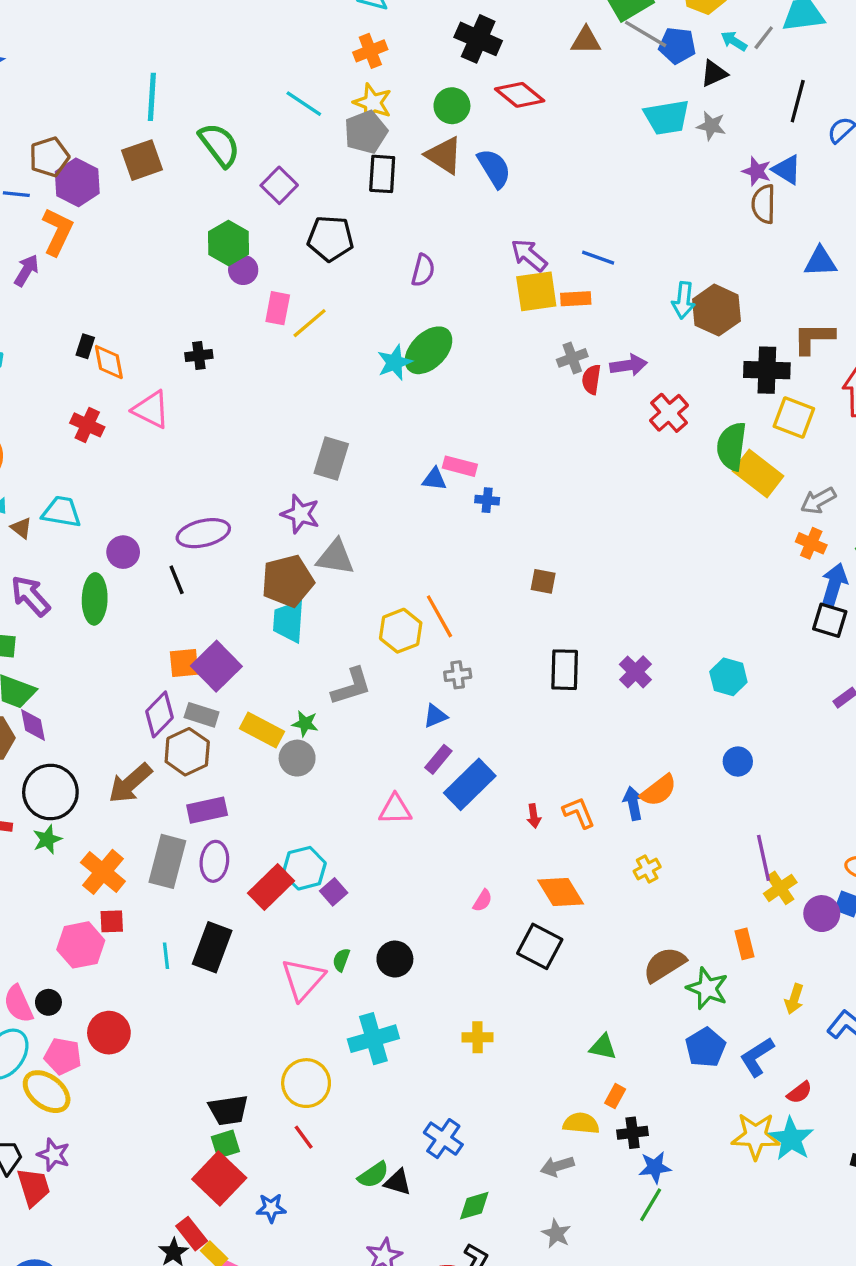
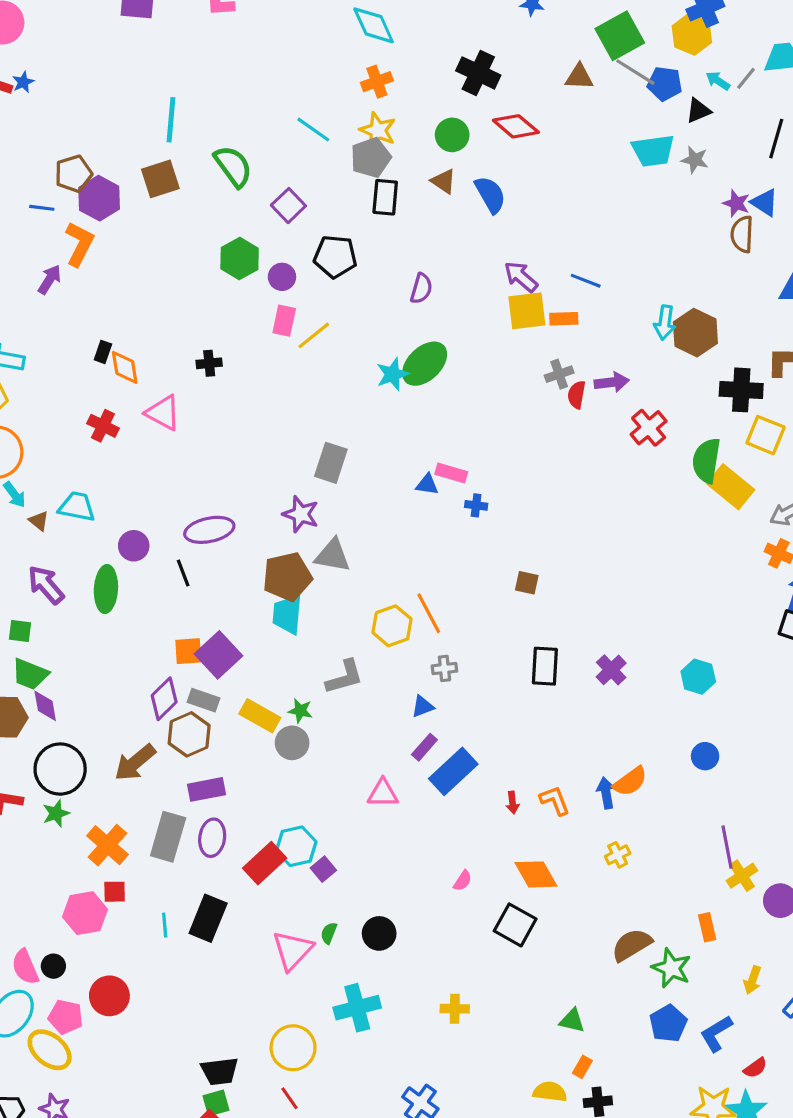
brown triangle: (444, 155) -> (444, 181), size x0.7
purple circle: (243, 270) -> (282, 277), moved

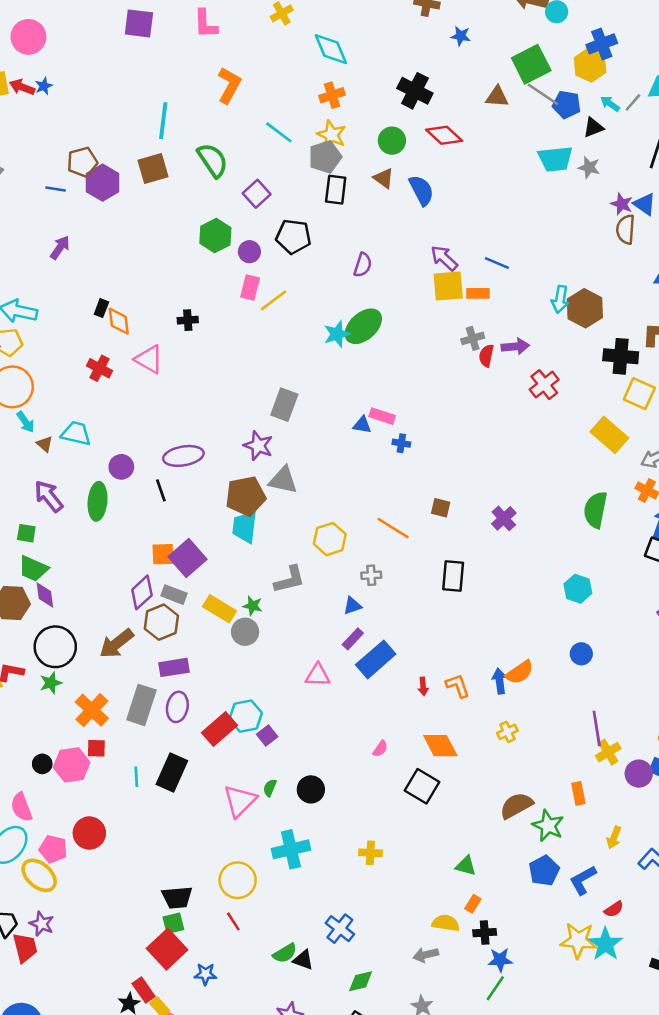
orange L-shape: (80, 244) -> (229, 85), moved
green semicircle: (706, 461) -> (595, 510), moved
orange line: (429, 613) -> (393, 528), moved, turned -32
purple cross: (611, 670) -> (504, 518), moved
black circle: (53, 966) -> (42, 764), moved

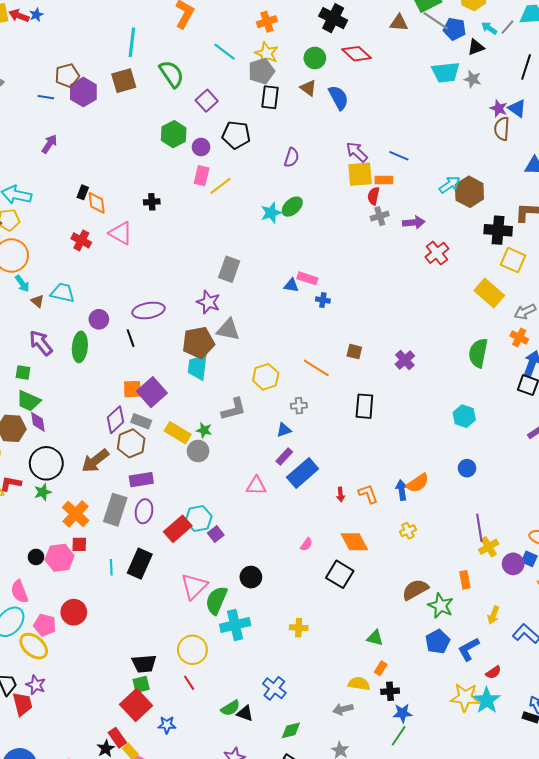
cyan arrow: (560, 299) -> (450, 185), turned -135
green ellipse: (363, 326) -> (292, 207), size x0.7
red semicircle: (486, 356) -> (373, 196), moved
green semicircle: (270, 788) -> (216, 600), moved, size x2.0

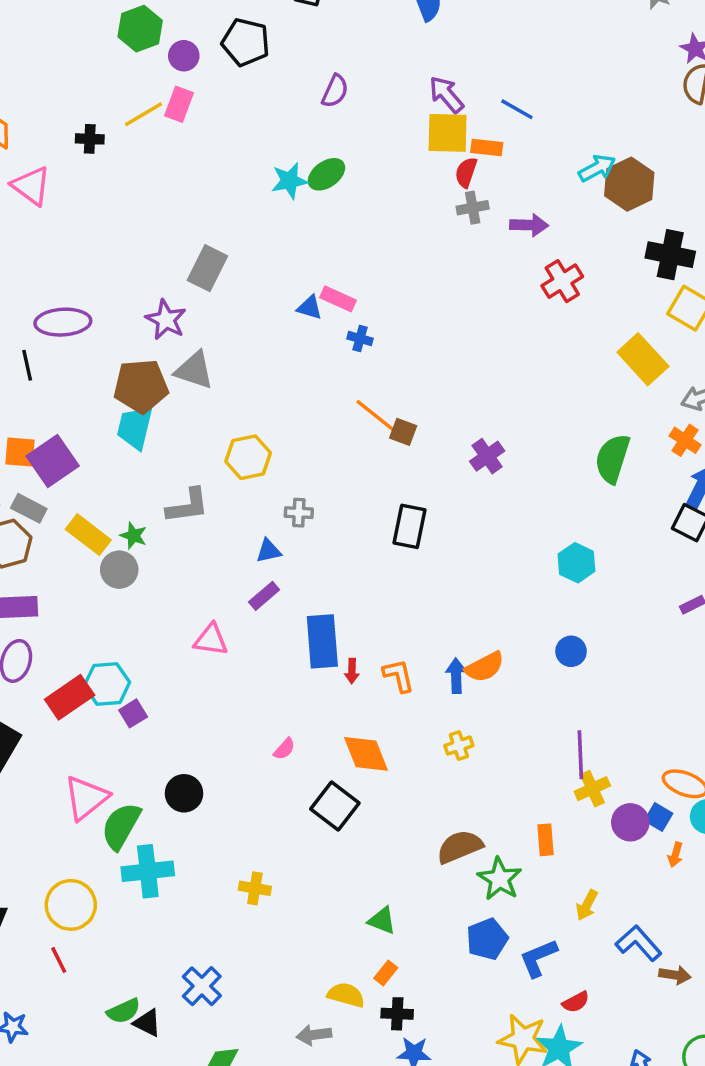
yellow line: (221, 186) -> (144, 114), moved
orange line: (316, 368) -> (376, 416), moved
blue rectangle: (303, 473) -> (322, 641), moved, turned -60

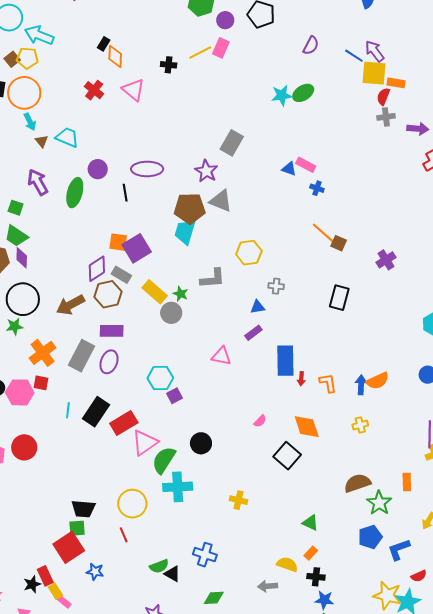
blue line: (517, 109) -> (354, 56), moved
red rectangle: (70, 697) -> (124, 423), moved
blue cross: (202, 986) -> (205, 555), turned -30

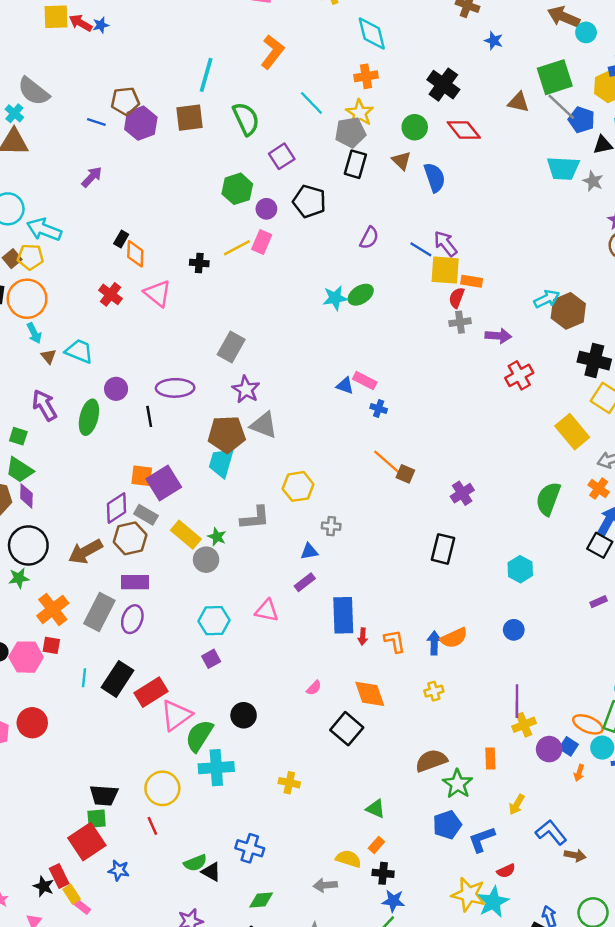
gray rectangle: (232, 143) -> (231, 347), moved
black rectangle: (339, 298) -> (443, 549), moved
cyan hexagon: (160, 378) -> (214, 621), moved
black star: (32, 584) -> (44, 886), turned -30

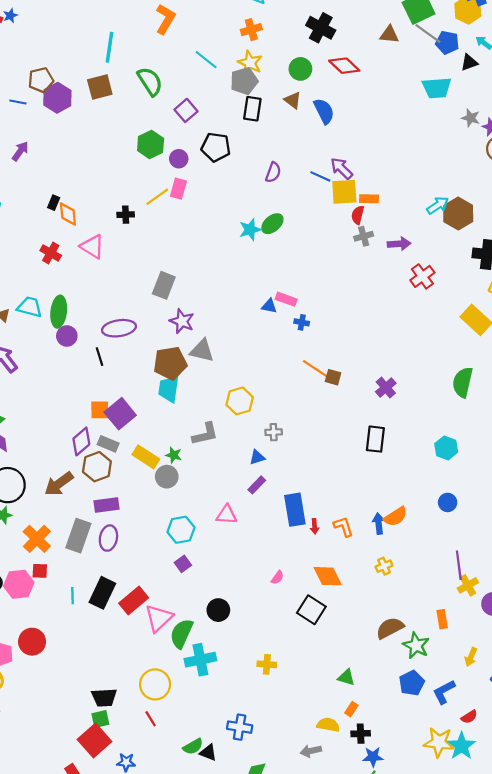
gray star: (593, 181) -> (471, 118), moved
green ellipse: (89, 417) -> (59, 312), moved

